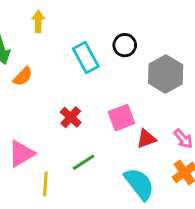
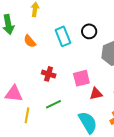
orange semicircle: (23, 77) -> (30, 41), moved, turned 88
red cross: (71, 117) -> (49, 74), turned -32
pink triangle: (21, 154) -> (14, 94), turned 30

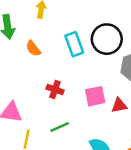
black circle: (89, 31) -> (107, 39), size x1.6
red triangle: (96, 94) -> (119, 105), moved

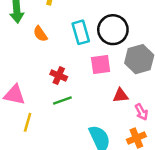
pink square: (95, 96) -> (101, 64), moved
green line: (60, 127) -> (62, 101), moved

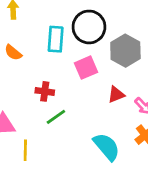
cyan rectangle: (81, 32) -> (56, 39), turned 35

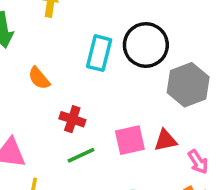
orange semicircle: (13, 53) -> (39, 78), moved
pink square: (86, 68) -> (130, 140), moved

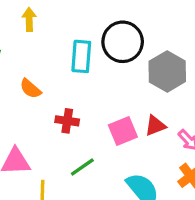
green line: (81, 155) -> (82, 167), moved

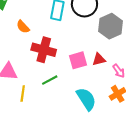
red cross: (67, 121) -> (44, 50), size x1.6

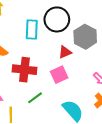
red triangle: (99, 59) -> (65, 52), moved

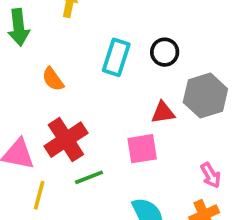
black circle: (57, 19) -> (165, 52), size x0.6
red cross: (24, 70) -> (66, 140), moved, turned 35

